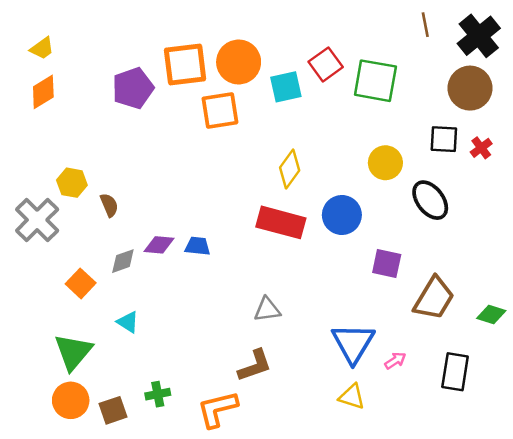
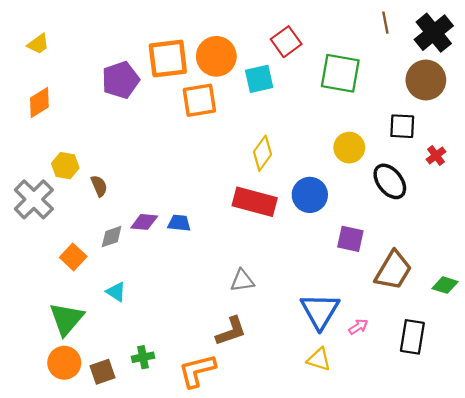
red square: (326, 64) -> (286, 42), moved
orange diamond: (43, 92) -> (39, 103), moved
red cross: (481, 148) -> (436, 155), moved

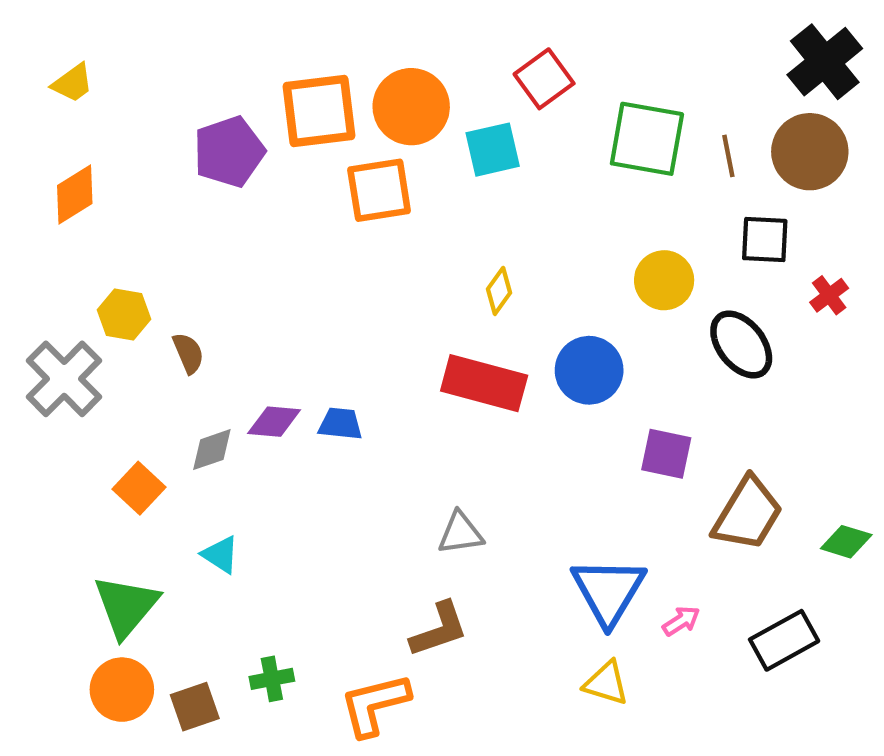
brown line: (385, 23) -> (728, 156), moved
yellow diamond: (262, 153) -> (499, 291), size x0.7
black rectangle: (412, 337) -> (784, 640), turned 52

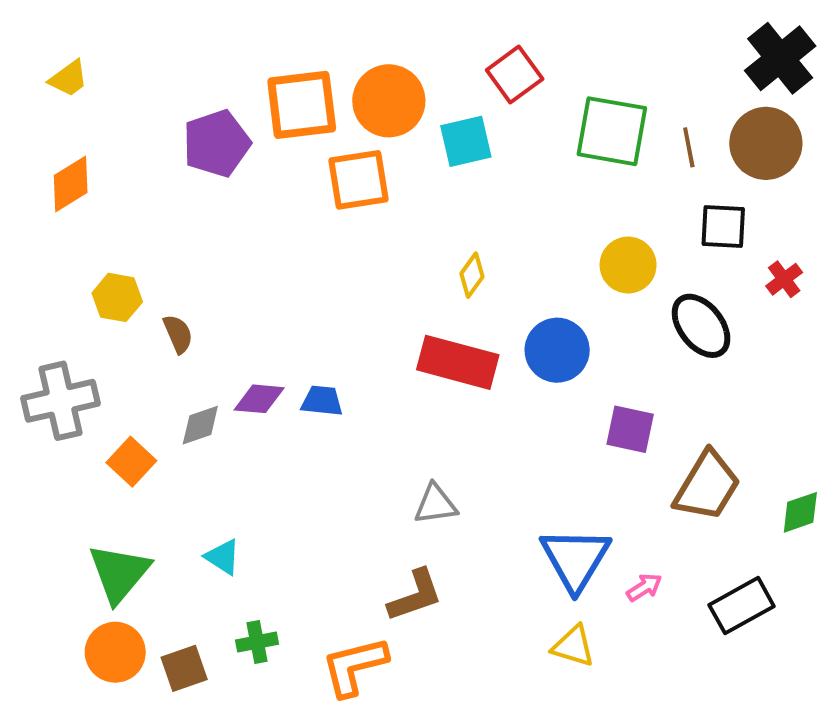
gray cross: (64, 379) -> (60, 401), moved, turned 32
green diamond: (846, 542) -> (800, 512), turned -36
cyan triangle: (220, 555) -> (223, 557), moved

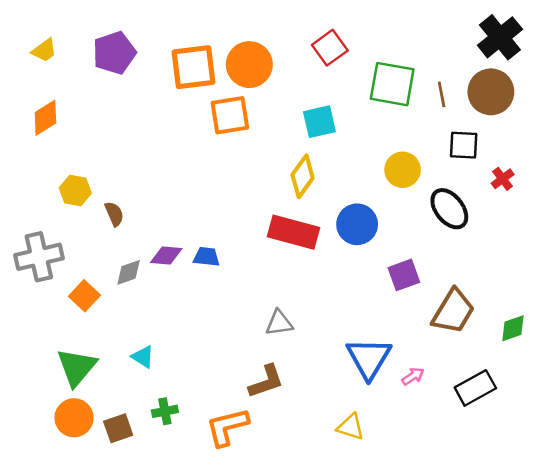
cyan square: (466, 141) -> (319, 122), moved
purple pentagon: (217, 143) -> (114, 53), moved
yellow diamond: (472, 275) -> (303, 176), size x1.5
purple square: (630, 429) -> (404, 275), turned -32
yellow triangle: (573, 646) -> (351, 427), moved

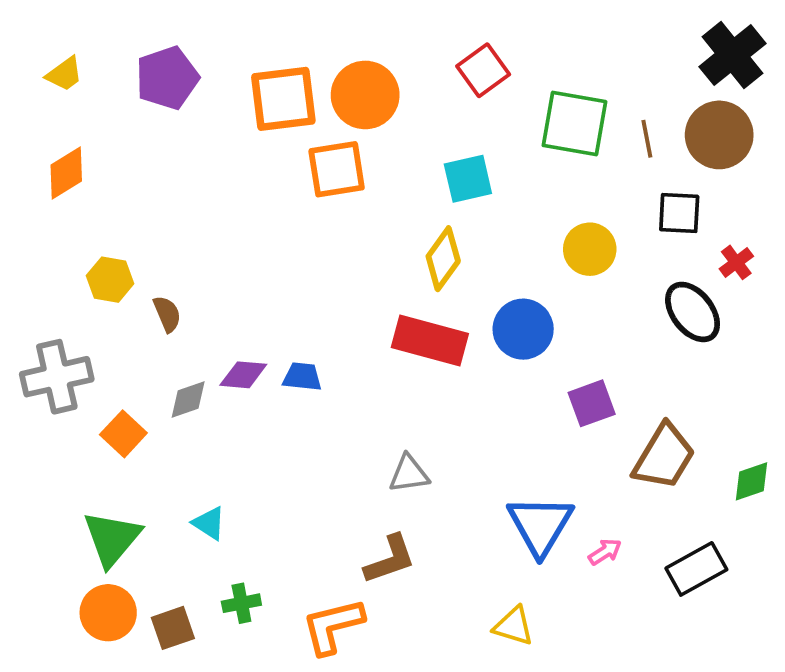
black ellipse: (449, 209) -> (693, 312), moved

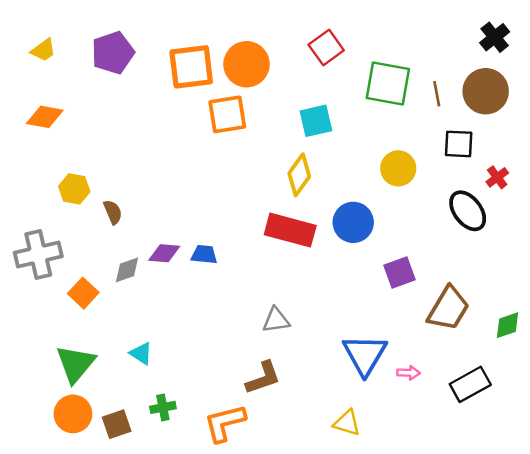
black cross: (732, 55) -> (495, 37), size x0.7
orange diamond: (66, 173) -> (45, 117), turned 42
pink arrow: (605, 552) -> (408, 373), turned 35

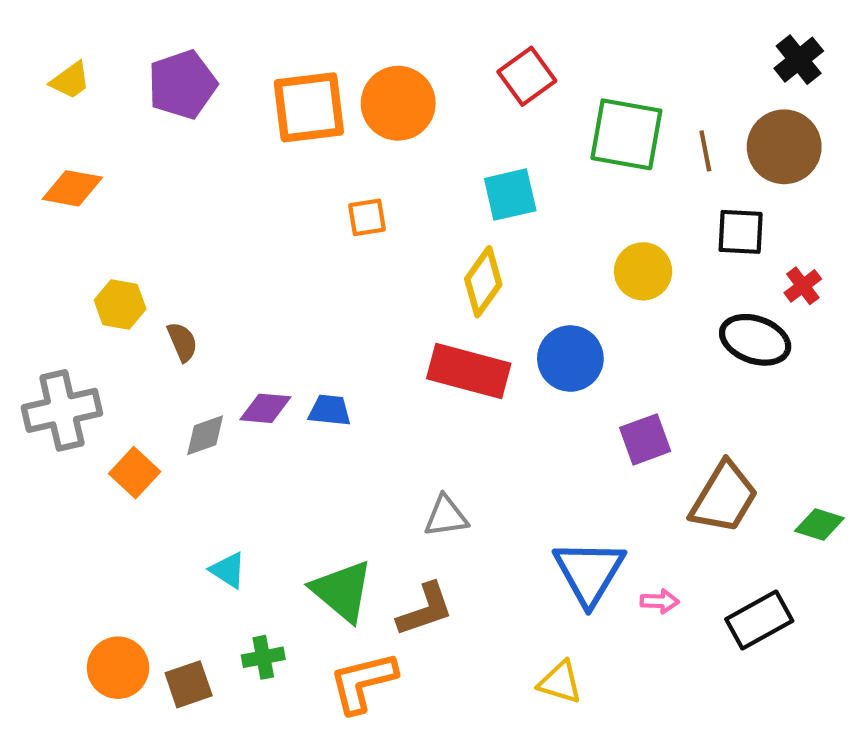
orange square: (227, 114) -> (367, 217), moved, size x0.6
black ellipse: (468, 211) -> (755, 340), turned -33
green diamond: (507, 325) -> (819, 525), turned 36
green triangle: (76, 364) -> (342, 591), moved, turned -30

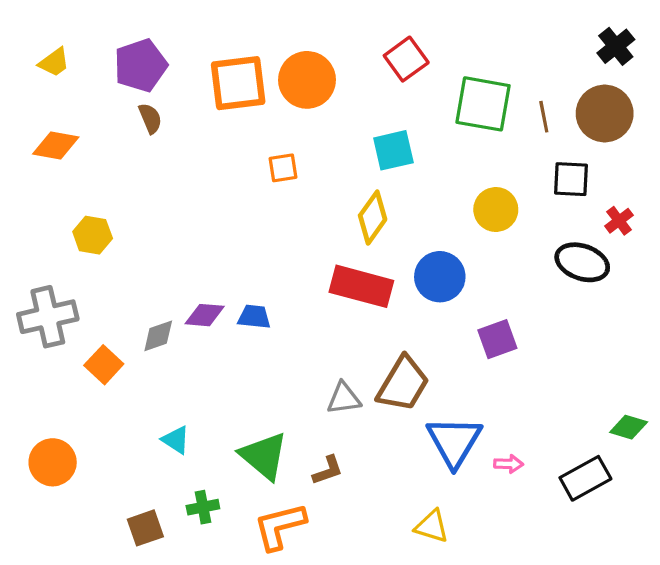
brown semicircle: (182, 342) -> (150, 118), moved
brown trapezoid: (724, 498) -> (403, 384), moved
green diamond: (819, 525) -> (629, 427), moved
brown L-shape: (425, 610) -> (328, 470), size x0.7
orange circle: (118, 668) -> (53, 462), moved

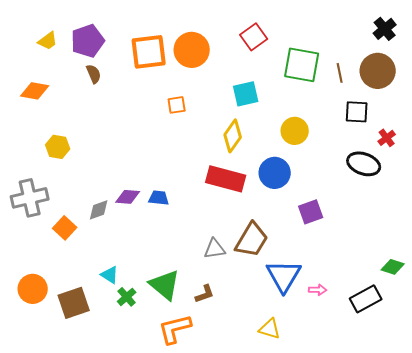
yellow trapezoid: (54, 62) -> (48, 41), moved
yellow circle: (496, 210) -> (295, 131), moved
green cross: (203, 507) -> (127, 297), moved, turned -30
brown square: (145, 528) -> (74, 303), moved, size x1.4

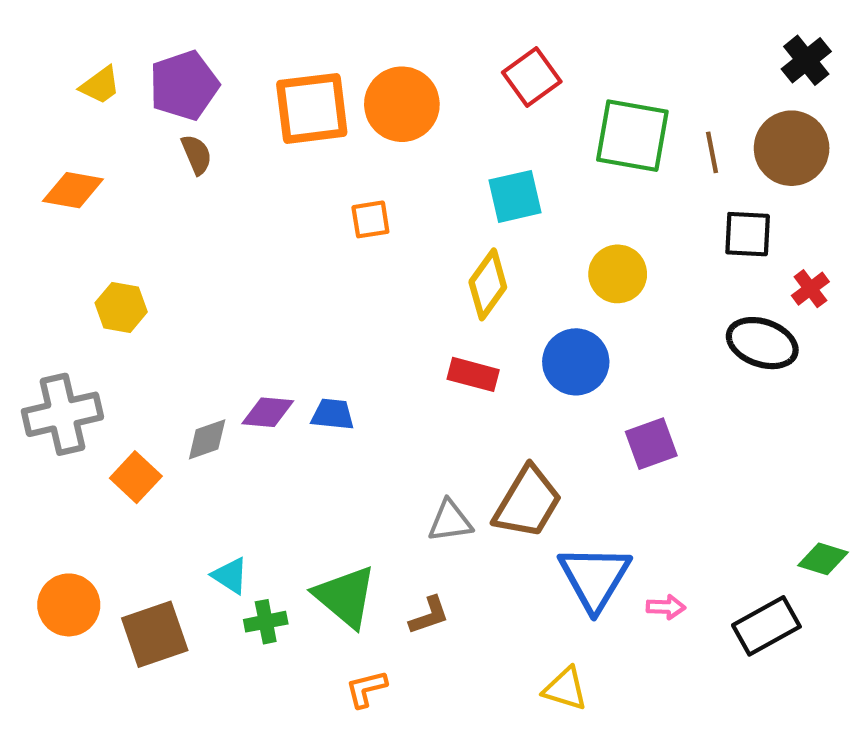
red rectangle: (226, 179) -> (473, 374), size x0.6
green cross: (127, 297) -> (266, 622), turned 30
orange L-shape: (175, 329) -> (366, 689), size x0.6

